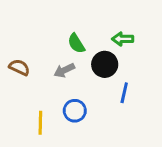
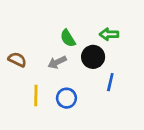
yellow line: (40, 123) -> (36, 95), moved

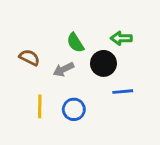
brown semicircle: (17, 60) -> (29, 58), moved
blue line: (110, 82) -> (123, 92), turned 72

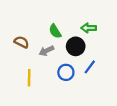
blue line: (123, 92) -> (90, 67), turned -48
blue circle: (74, 109) -> (66, 72), moved

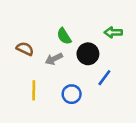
green arrow: (89, 28) -> (113, 32), moved
blue circle: (66, 72) -> (72, 94), moved

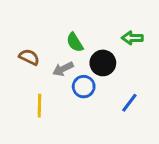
blue line: (104, 78) -> (129, 103), moved
blue circle: (72, 94) -> (84, 87), moved

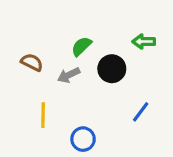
green semicircle: (75, 42) -> (81, 46), turned 78
blue circle: (84, 87) -> (83, 139), moved

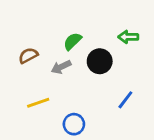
brown semicircle: (32, 62) -> (28, 56), turned -54
yellow line: (43, 115) -> (38, 103), turned 70

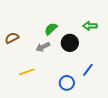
brown semicircle: (28, 56) -> (12, 38), moved
blue circle: (74, 124) -> (67, 83), moved

